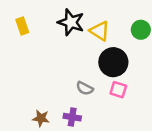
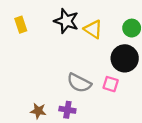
black circle: (113, 62) -> (125, 58), moved
gray semicircle: (85, 88) -> (79, 83), size x1.5

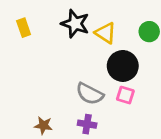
black circle: (125, 58) -> (123, 66), moved
purple cross: (67, 110) -> (87, 124), moved

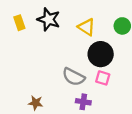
black star: (75, 24) -> (49, 19), moved
purple cross: (87, 124) -> (83, 102), moved

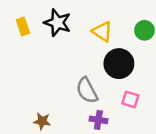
gray semicircle: (74, 77) -> (87, 90), turned 35
pink square: (103, 78) -> (130, 99), moved

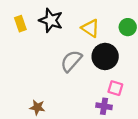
gray semicircle: (87, 90) -> (71, 61), moved, turned 70
purple cross: (98, 120) -> (104, 106), moved

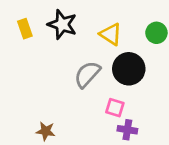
pink square: (115, 88) -> (115, 108), moved

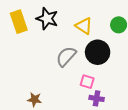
yellow rectangle: (25, 29) -> (19, 22), size x1.5

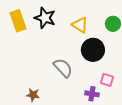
gray semicircle: (66, 56) -> (63, 68), moved, turned 95
pink square: (87, 82) -> (107, 80), moved

